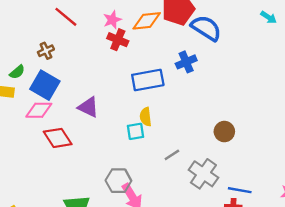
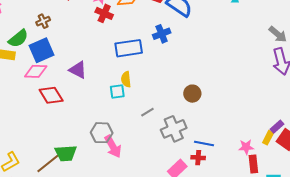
green semicircle: (17, 72) -> (18, 39), size x1.5
blue square: (45, 85) -> (41, 50), turned 35
gray cross: (203, 174) -> (174, 129), turned 30

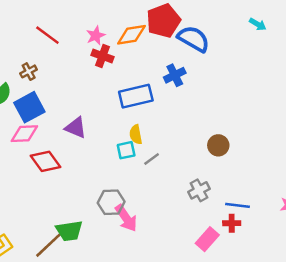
gray line: (147, 112) -> (152, 159), moved
gray cross: (174, 129) -> (199, 190), size x0.7

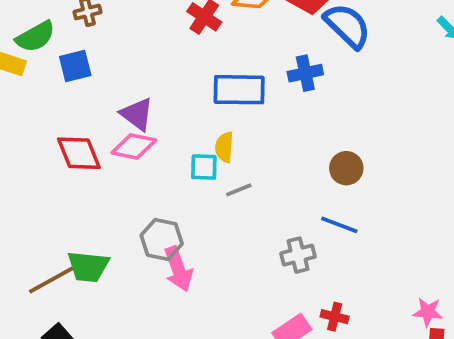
blue square: (29, 107) -> (75, 66), size x0.7
pink diamond: (24, 134) -> (134, 146), moved
brown circle: (218, 145) -> (346, 168), moved
blue line: (237, 205) -> (339, 225), moved

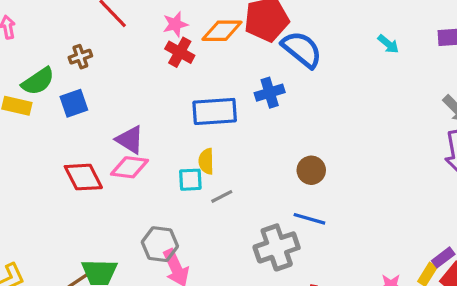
gray cross: (298, 255) -> (277, 247), size x1.5

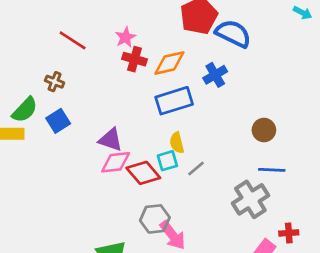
orange diamond: (222, 31) -> (169, 63), moved
brown cross: (80, 57) -> (55, 82), turned -36
red diamond: (83, 177) -> (143, 173), moved

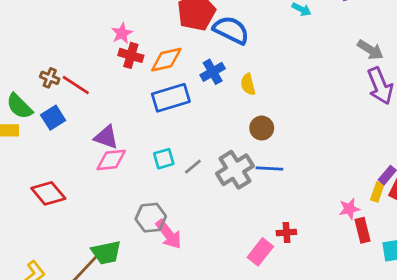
red line: (73, 40) -> (76, 85), moved
green semicircle: (25, 110) -> (19, 106), turned 92
yellow semicircle: (177, 143) -> (248, 84), moved
red diamond: (143, 173) -> (48, 193), moved
gray cross: (250, 199) -> (235, 170), moved

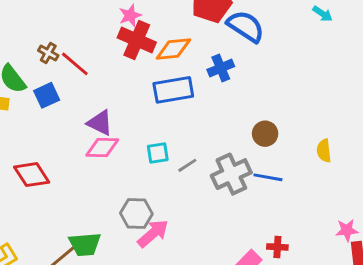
red cross: (131, 55) -> (137, 40), size x1.4
yellow semicircle: (248, 84) -> (324, 151), moved
pink arrow: (169, 234) -> (153, 233), turned -100

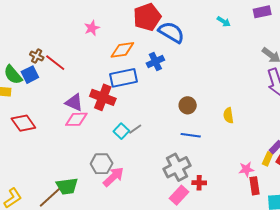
red cross: (137, 40) -> (103, 97), moved
blue square: (47, 95) -> (30, 75), moved
cyan square: (158, 153) -> (121, 131), moved, turned -35
gray cross: (231, 174) -> (177, 167), moved
red diamond: (32, 175) -> (23, 123), moved

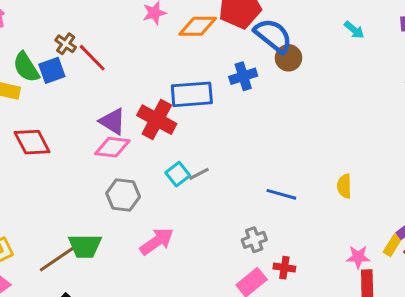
orange diamond: (122, 50) -> (198, 26), moved
brown circle: (188, 105) -> (288, 58), moved
yellow semicircle: (228, 115) -> (344, 186), moved
gray hexagon: (102, 164) -> (123, 195), moved
gray cross: (177, 167) -> (254, 240), size x0.6

